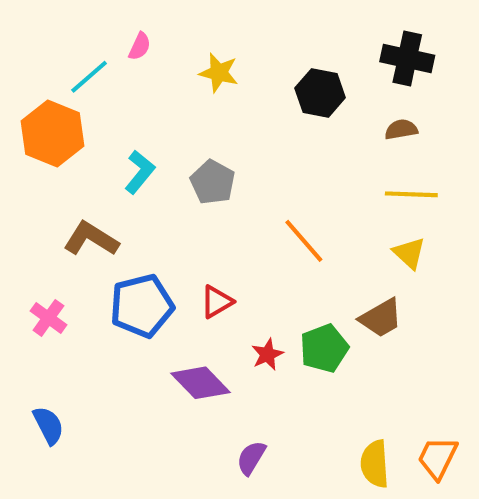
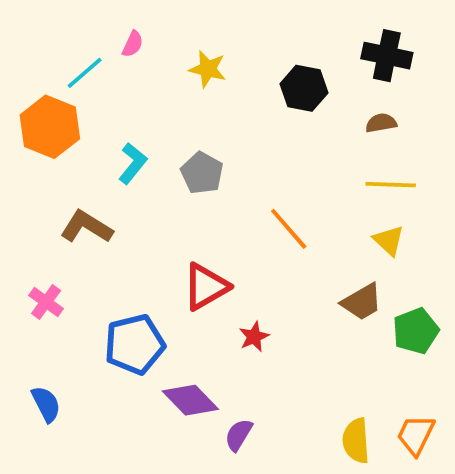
red triangle: (217, 302) -> (206, 287), size x1.5
blue pentagon: (142, 306) -> (135, 344), moved
green pentagon: (324, 348) -> (416, 331), moved
purple diamond: (200, 383) -> (190, 400), moved

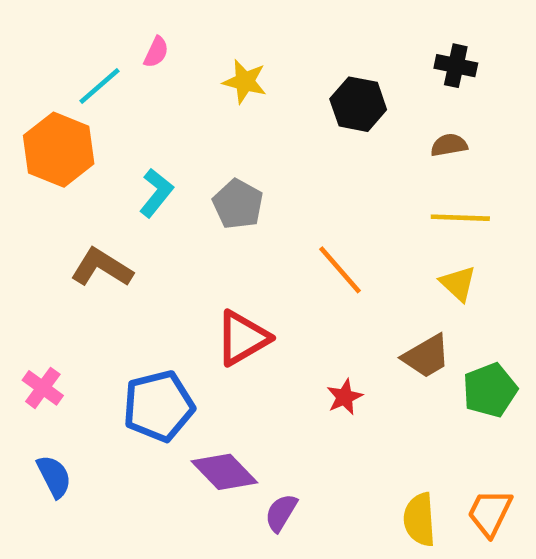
black cross: (387, 56) -> (456, 66), size x0.7
pink cross: (46, 302) -> (43, 388), moved
red star: (254, 337) -> (345, 397), moved

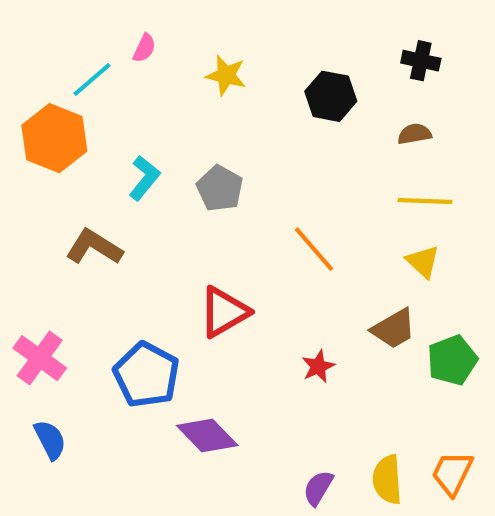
pink cross: (43, 388) -> (40, 358), size x1.4
blue pentagon: (159, 406) -> (146, 375), turned -30
purple semicircle: (281, 513) -> (318, 488), moved

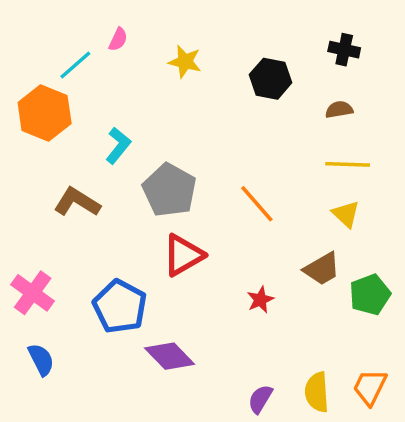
gray pentagon: (220, 188) -> (170, 190), moved, size x1.4

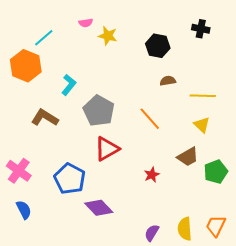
pink semicircle: (118, 39) -> (86, 23), moved, turned 56
brown semicircle: (339, 110) -> (168, 81), moved

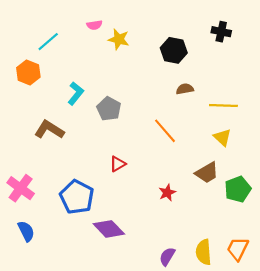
orange hexagon: (26, 66) -> (28, 72), size x0.7
gray pentagon: (99, 111) -> (109, 109), moved, size x0.7
red triangle: (107, 149) -> (118, 164), size x0.6

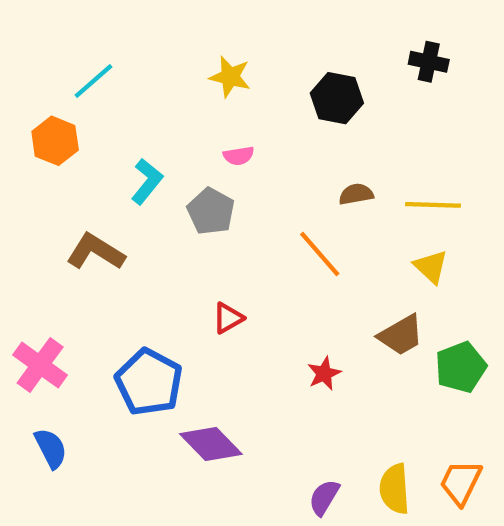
pink semicircle: (94, 25) -> (239, 156), moved
brown semicircle: (185, 89) -> (356, 194), moved

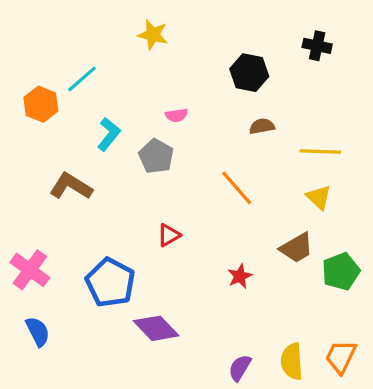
yellow star: (230, 77) -> (153, 35), moved
cyan line: (93, 81) -> (82, 79), moved
brown semicircle: (356, 194) -> (262, 126), moved

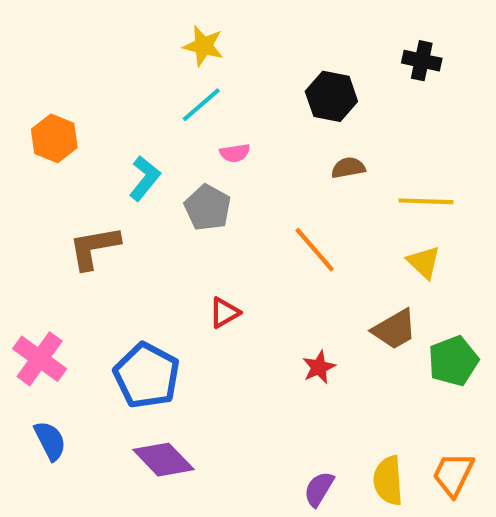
cyan line: (82, 79) -> (201, 105), moved
brown L-shape: (71, 186) -> (94, 248), turned -42
purple diamond: (156, 328) -> (163, 460), moved

